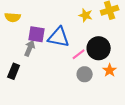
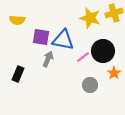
yellow star: (86, 15) -> (90, 18), size x1.5
gray arrow: (30, 48) -> (48, 59), moved
gray circle: (85, 74) -> (90, 85), moved

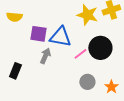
orange star: (114, 73) -> (111, 87), moved

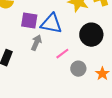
pink line: (80, 54) -> (62, 54), moved

